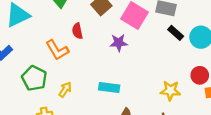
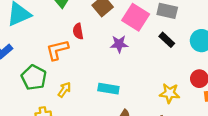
black rectangle: (176, 33) -> (167, 40), moved
orange L-shape: (57, 50) -> (57, 50), turned 105

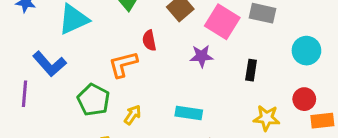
black rectangle: (167, 40) -> (251, 70), moved, turned 56

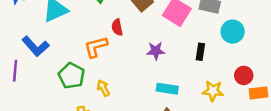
cyan circle: (306, 51) -> (233, 32), moved
purple star: (202, 56) -> (156, 51), moved
cyan rectangle: (189, 113) -> (167, 89), moved
yellow arrow: (133, 115) -> (103, 88), turned -63

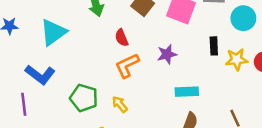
orange L-shape: (96, 47) -> (127, 65), moved
yellow star: (213, 91) -> (237, 59), moved

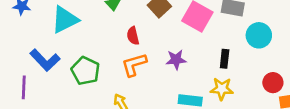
yellow star: (237, 59) -> (222, 89), moved
green pentagon: (84, 98) -> (86, 71), moved

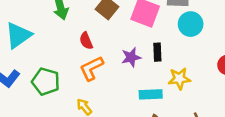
cyan circle: (259, 35) -> (191, 24), moved
black rectangle: (225, 59) -> (157, 52), moved

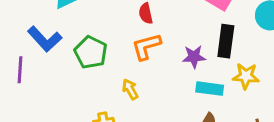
black rectangle: (157, 52) -> (226, 41), size x1.5
purple star: (131, 57) -> (194, 57), moved

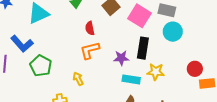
green pentagon: (91, 52) -> (41, 66), moved

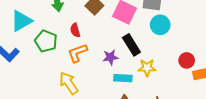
black rectangle: (143, 48) -> (131, 45), turned -35
green pentagon: (41, 66) -> (46, 41), moved
yellow arrow: (78, 79) -> (69, 83), size x1.6

